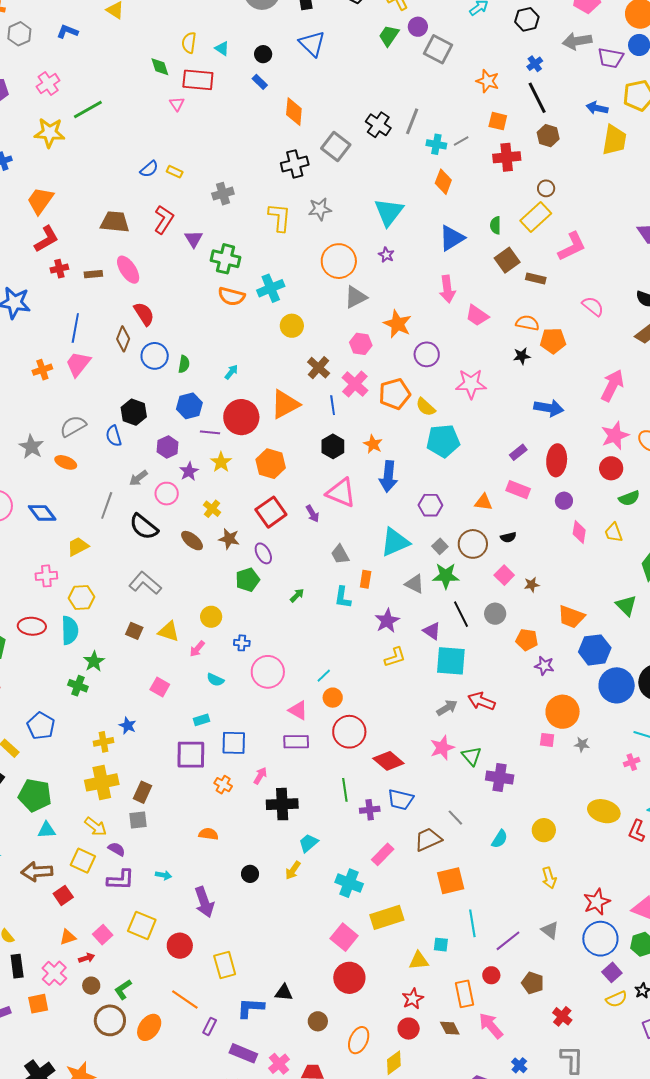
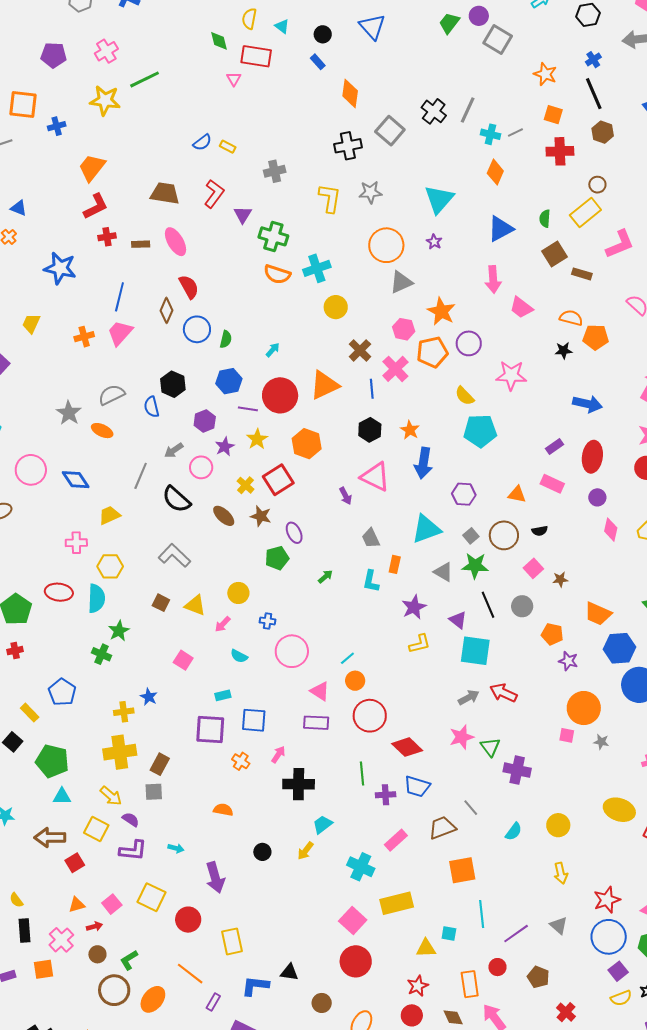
orange pentagon: (395, 394) -> (432, 352), moved
red square: (271, 512) -> (278, 480), moved

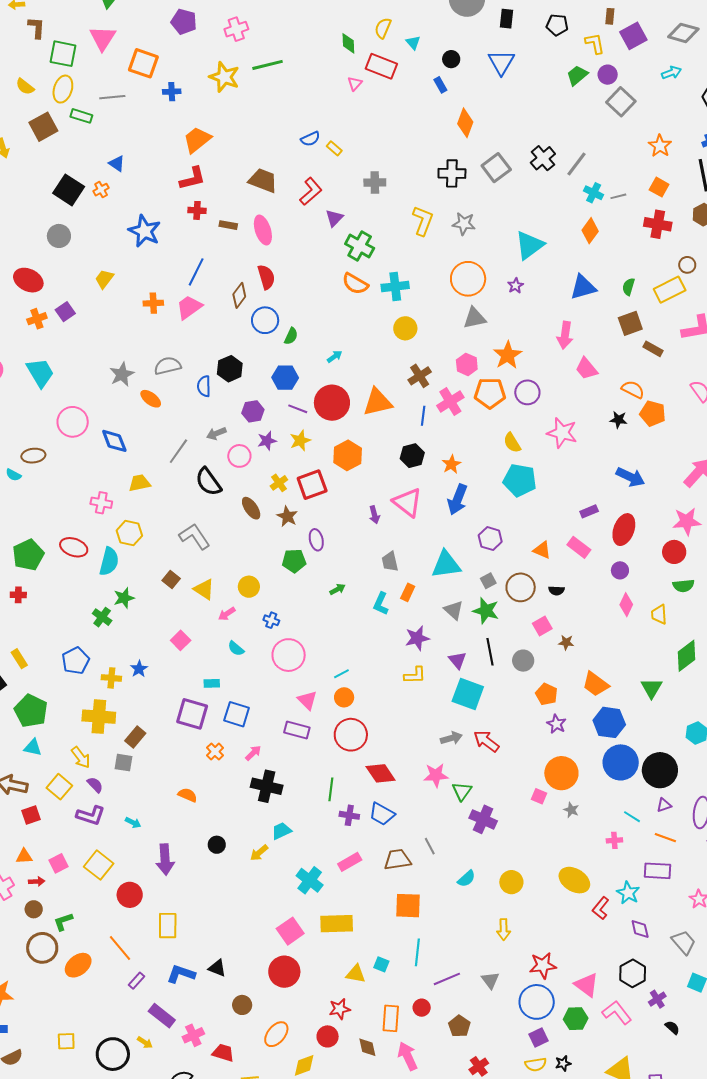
blue pentagon: (62, 692) -> (76, 661), moved

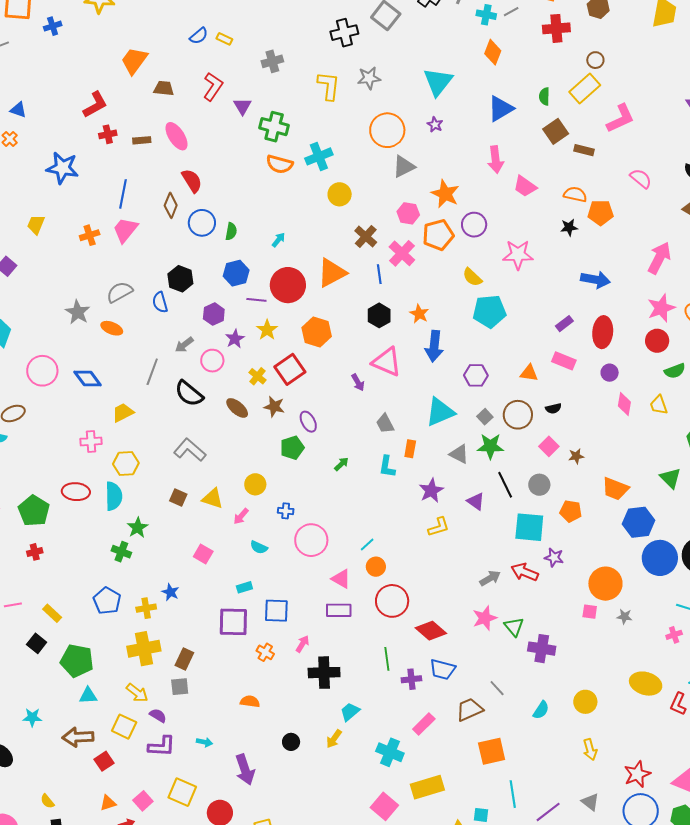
orange trapezoid: (197, 140) -> (134, 61), moved
brown trapezoid: (263, 181) -> (164, 88), size x0.7
cyan square: (468, 694) -> (529, 527), moved
purple star: (556, 724) -> (554, 557), moved

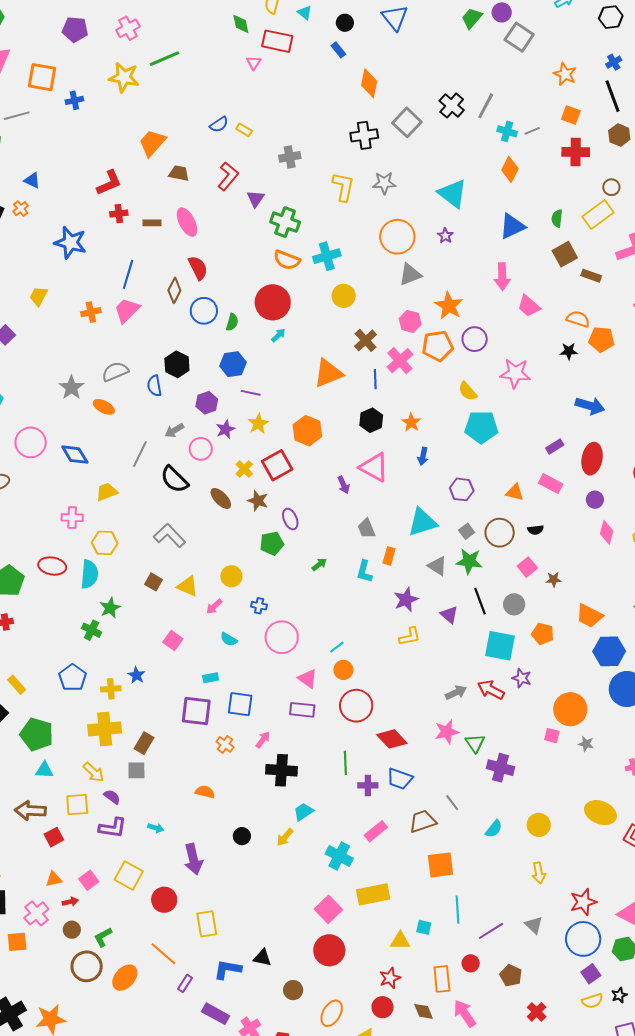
cyan triangle: (438, 82) -> (452, 194), turned -36
red circle: (288, 285) -> (273, 302), moved
blue arrow: (434, 346) -> (423, 456), size x0.6
yellow square: (124, 727) -> (77, 805), turned -35

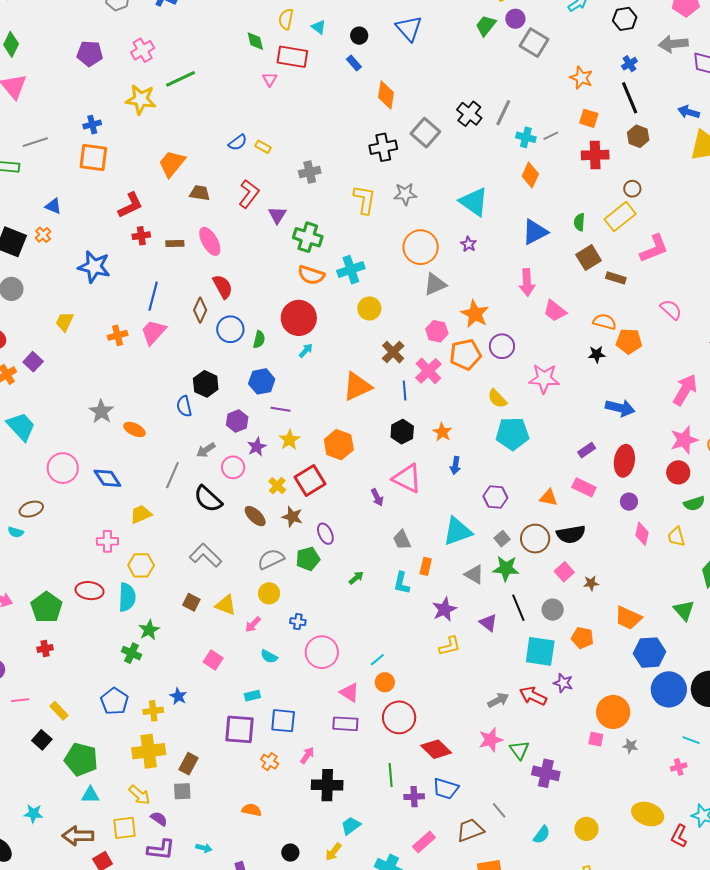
orange square: (42, 77) -> (93, 158), moved
gray semicircle: (115, 372) -> (271, 559), moved
black semicircle: (536, 530) -> (571, 534), size x1.8

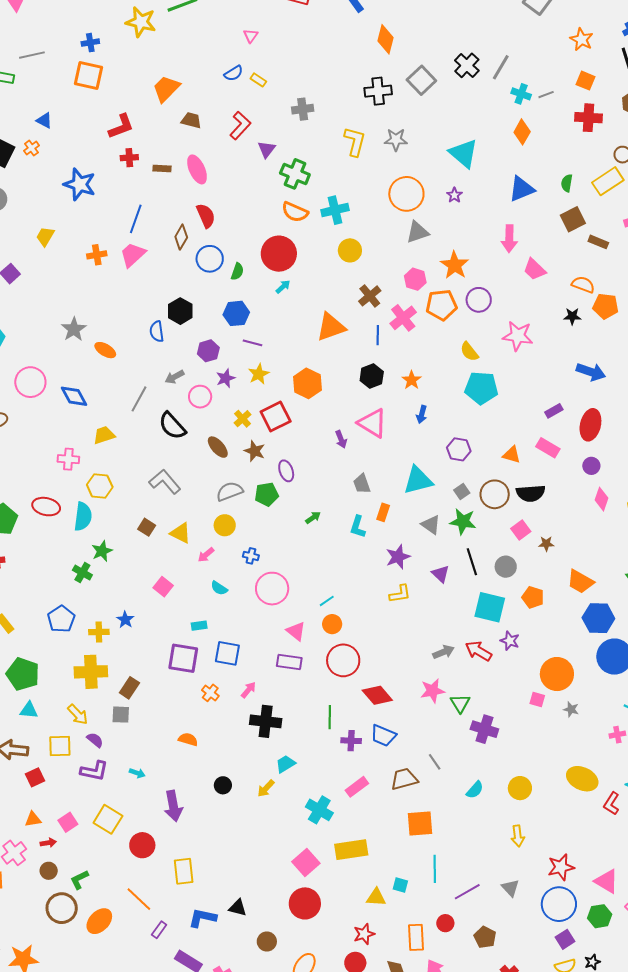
pink triangle: (270, 79) -> (251, 36), moved

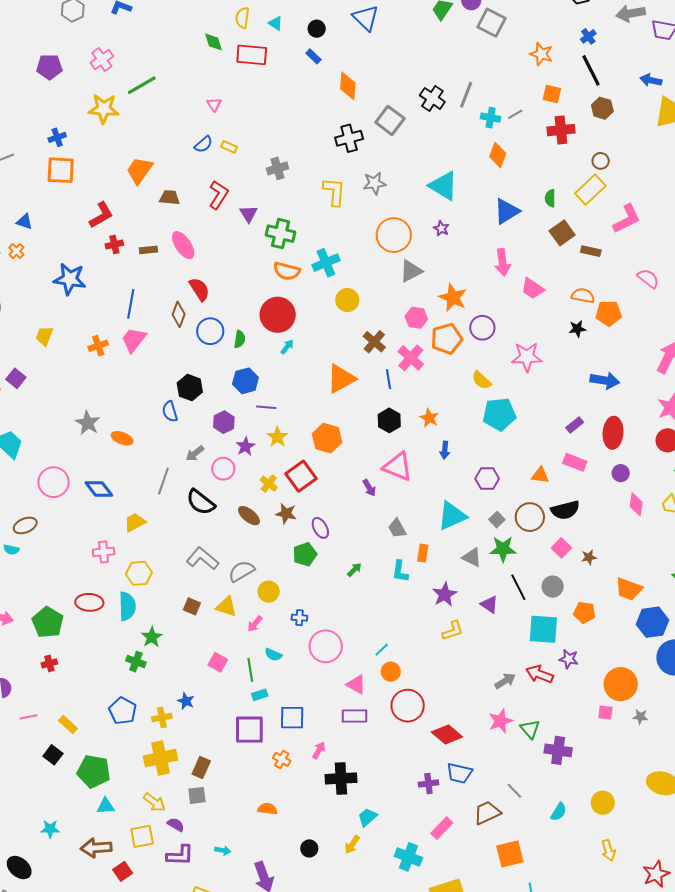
gray semicircle: (230, 491) -> (242, 571), moved
green line: (330, 717) -> (250, 670), moved

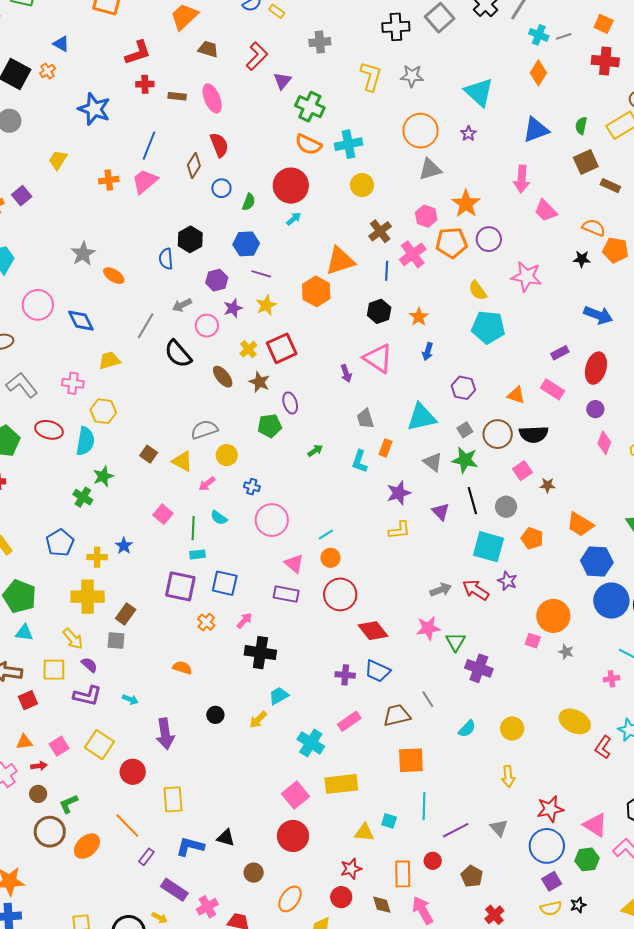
blue circle: (210, 331) -> (221, 188), size x0.7
orange hexagon: (327, 438) -> (316, 291), moved
gray L-shape: (202, 558) -> (22, 385), moved

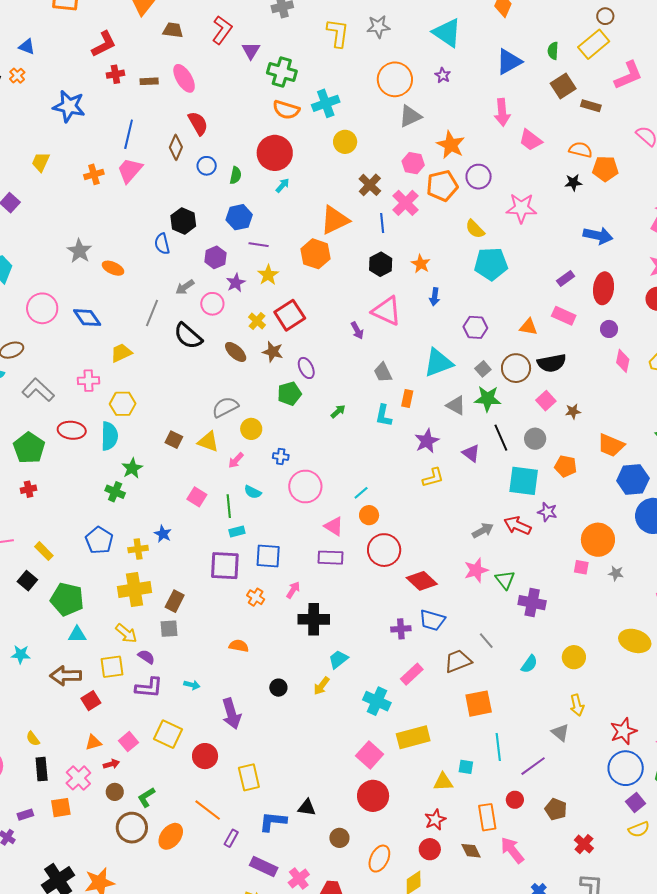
gray triangle: (499, 828) -> (560, 733), moved

